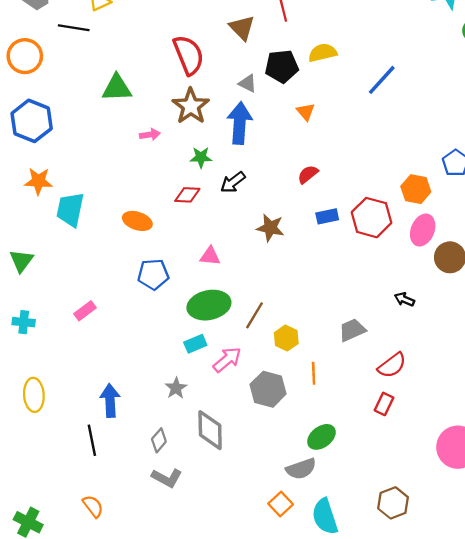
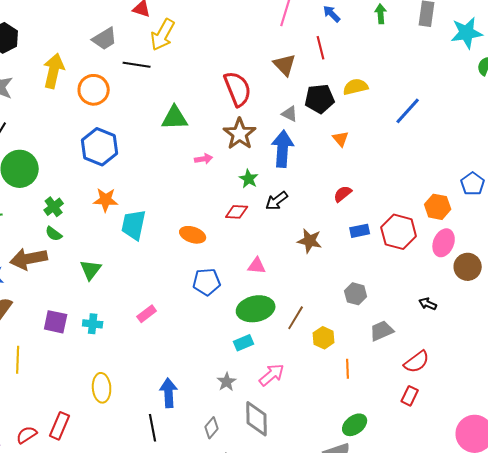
green star: (201, 157) -> (249, 179), turned 30
pink arrow: (227, 360) -> (272, 375), moved
gray hexagon: (268, 389) -> (356, 294), moved, size x0.7

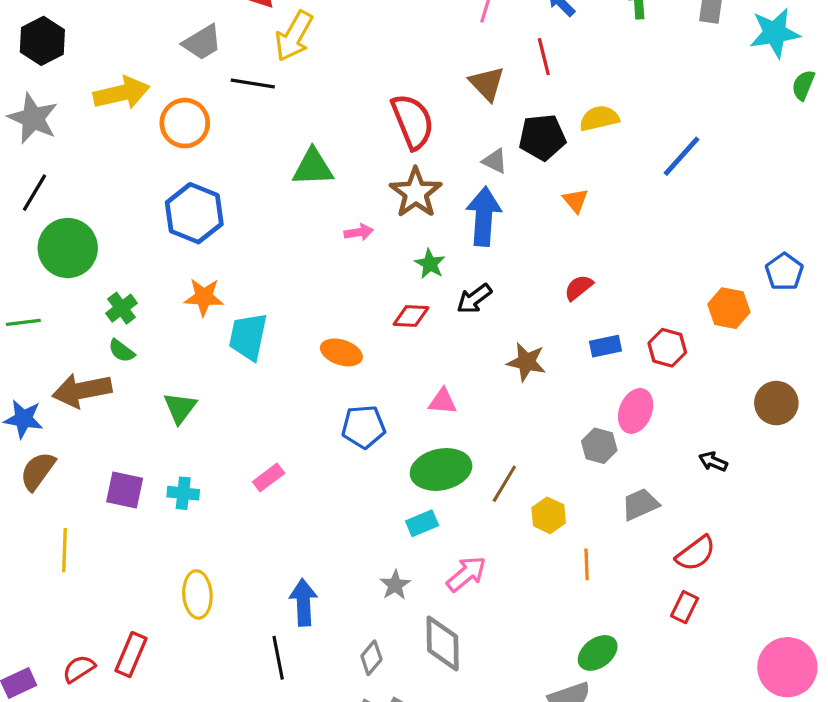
yellow arrow: (54, 71) -> (121, 93), turned 64
red hexagon: (399, 232) -> (667, 348), size x0.7
pink ellipse: (444, 243) -> (636, 411), moved

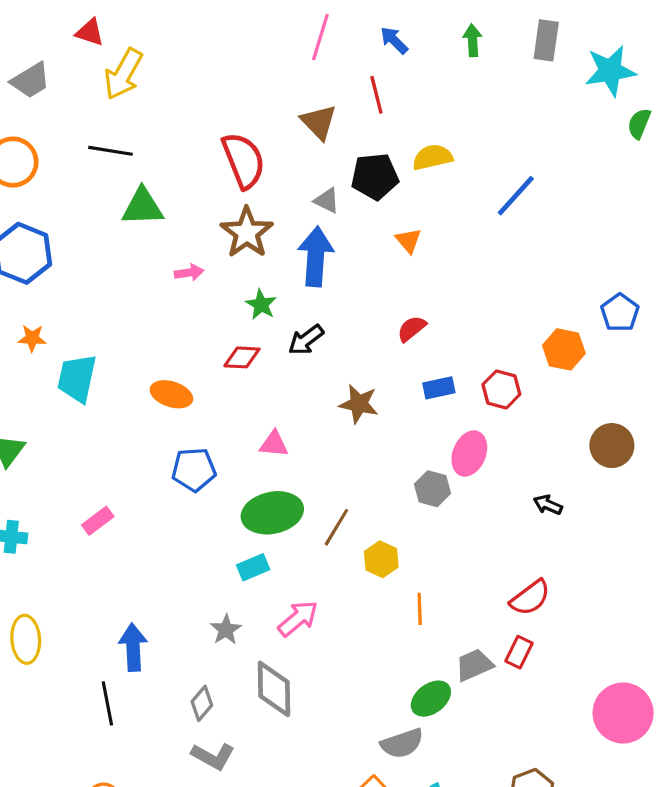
black line: (253, 84) -> (111, 151), moved
orange star: (204, 297) -> (32, 338), size x0.7
gray trapezoid: (640, 504) -> (474, 665), moved

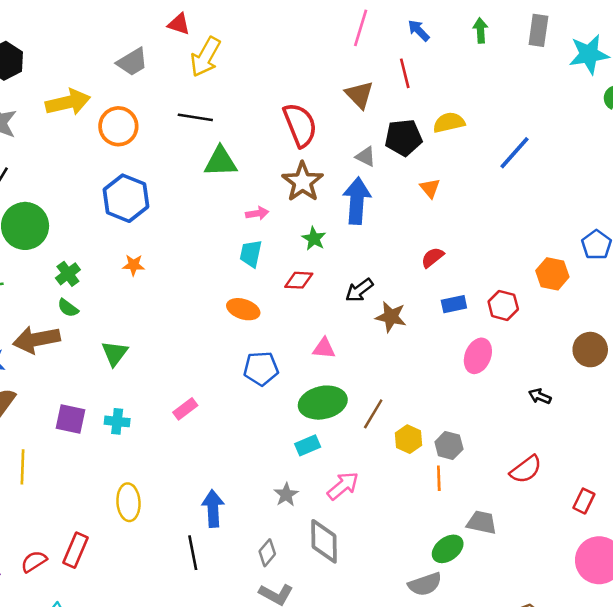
black arrow: (306, 340) -> (359, 290), moved
cyan trapezoid: (77, 378) -> (251, 254), moved, size x0.7
gray hexagon: (432, 489) -> (449, 445), moved
red rectangle: (519, 652) -> (584, 501), moved
gray trapezoid: (474, 665) -> (482, 522), turned 36

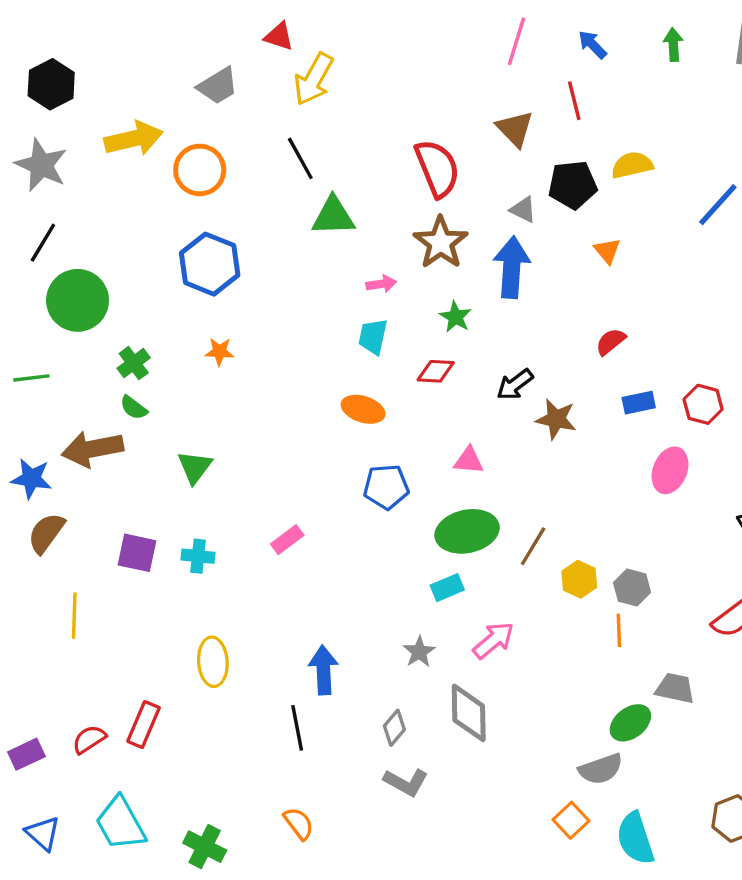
black line: (195, 117) -> (300, 158), turned 52

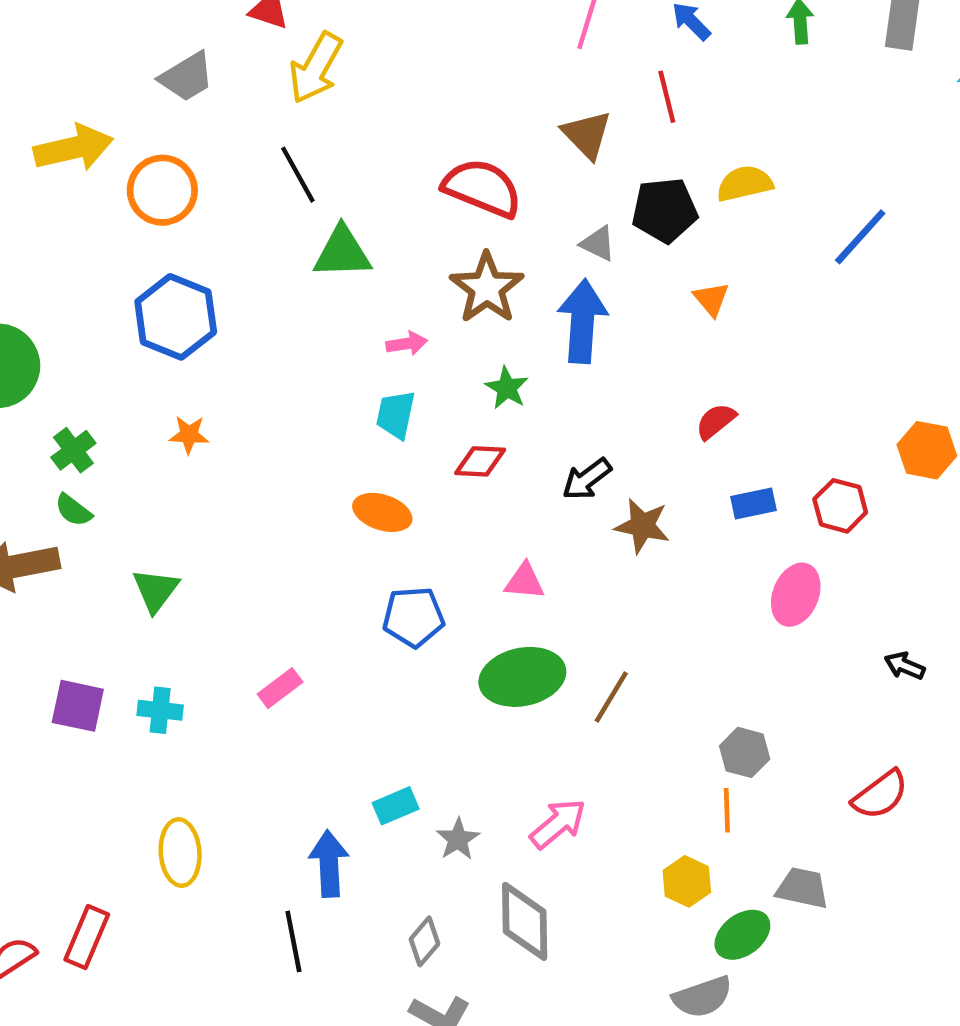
red semicircle: (437, 168) -> (482, 188), turned -46
yellow hexagon: (579, 579) -> (687, 881), moved
cyan rectangle: (447, 588) -> (396, 806), moved

